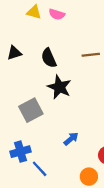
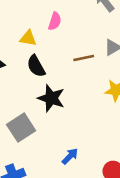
yellow triangle: (34, 12) -> (28, 38), moved
pink semicircle: (57, 14) -> (55, 21), moved, turned -84

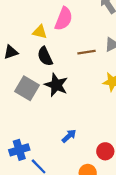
pink semicircle: (55, 21) -> (64, 19), size x1.5
gray square: (21, 128) -> (27, 88), moved, turned -30

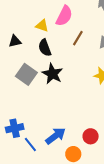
brown line: (87, 52) -> (78, 38), moved, turned -56
blue arrow: (69, 136) -> (56, 136), moved, size x1.5

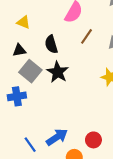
yellow triangle: (42, 26) -> (24, 22), moved
black triangle: (15, 41) -> (19, 50), moved
blue cross: (15, 128) -> (17, 96), moved

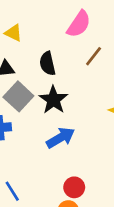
blue arrow: (57, 137) -> (61, 138), moved
red circle: (93, 140) -> (74, 187), moved

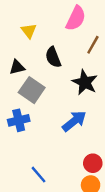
yellow triangle: (13, 33) -> (29, 31), moved, turned 35
black star: (53, 100) -> (85, 82), moved

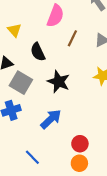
black star: (85, 82) -> (59, 82), moved
blue arrow: (74, 121) -> (51, 119), moved

